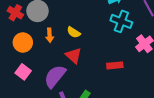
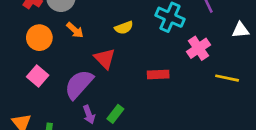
yellow semicircle: (74, 32) -> (124, 28), moved, turned -56
orange arrow: (50, 35) -> (75, 30), turned -48

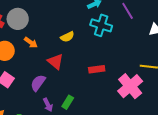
pink cross: (199, 48) -> (130, 86), moved, size x1.4
purple semicircle: (79, 84) -> (38, 83), size x0.7

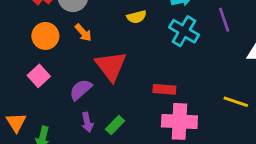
yellow semicircle: (67, 37) -> (137, 17), moved
red triangle: (55, 61) -> (111, 66), size x1.4
pink cross: (130, 86) -> (179, 121), moved, turned 30

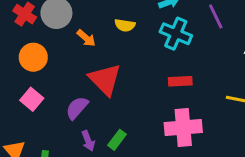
yellow semicircle: (137, 17) -> (125, 25), turned 30
orange arrow: (83, 33) -> (86, 38), moved
red rectangle: (164, 89) -> (180, 81), moved

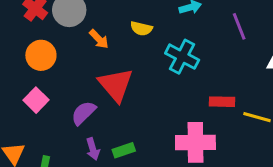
cyan cross: (176, 34) -> (182, 57), moved
red rectangle: (180, 81) -> (222, 102), moved
green rectangle: (117, 140) -> (124, 150), turned 30

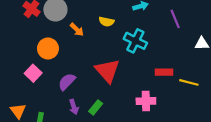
orange circle: (41, 55) -> (48, 48), moved
red triangle: (116, 85) -> (107, 71), moved
pink cross: (195, 142) -> (146, 101), size x0.7
green rectangle: (124, 150) -> (96, 107), turned -32

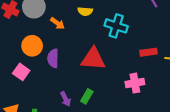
red triangle: (107, 71) -> (93, 59), turned -36
purple semicircle: (67, 82) -> (53, 58), moved, turned -36

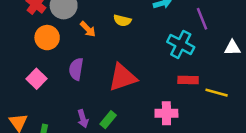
cyan cross: (116, 26) -> (181, 44), moved
orange circle: (32, 46) -> (47, 38), moved
red triangle: (93, 59) -> (122, 77), turned -32

